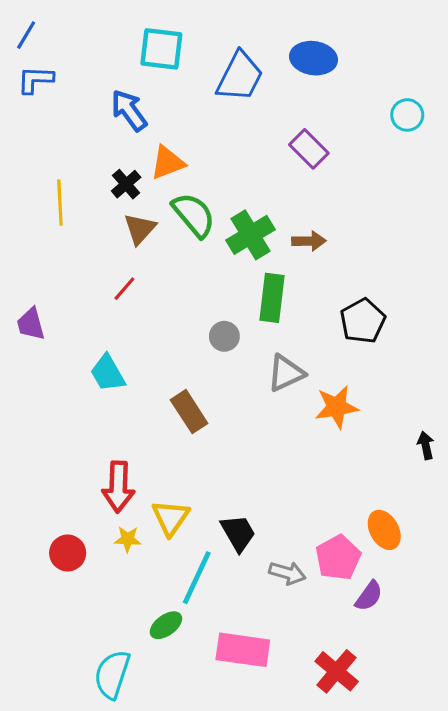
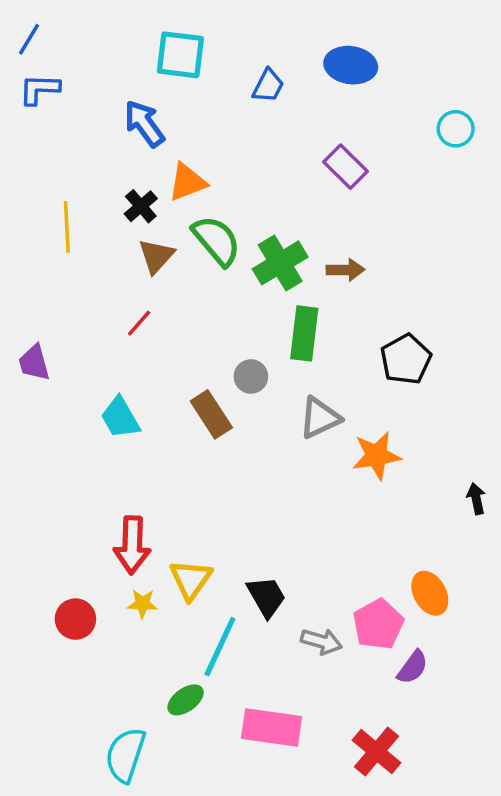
blue trapezoid: (240, 77) -> (268, 86), size x0.6
brown rectangle: (189, 412) -> (211, 414), moved

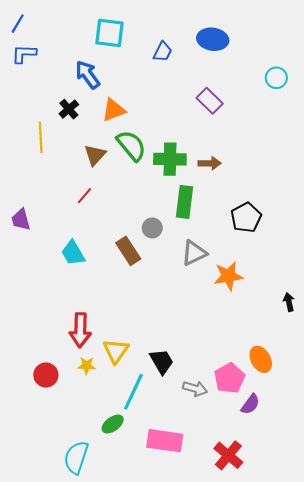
black cross: (141, 206) -> (69, 109), moved
green cross: (280, 263) -> (170, 159), turned 32

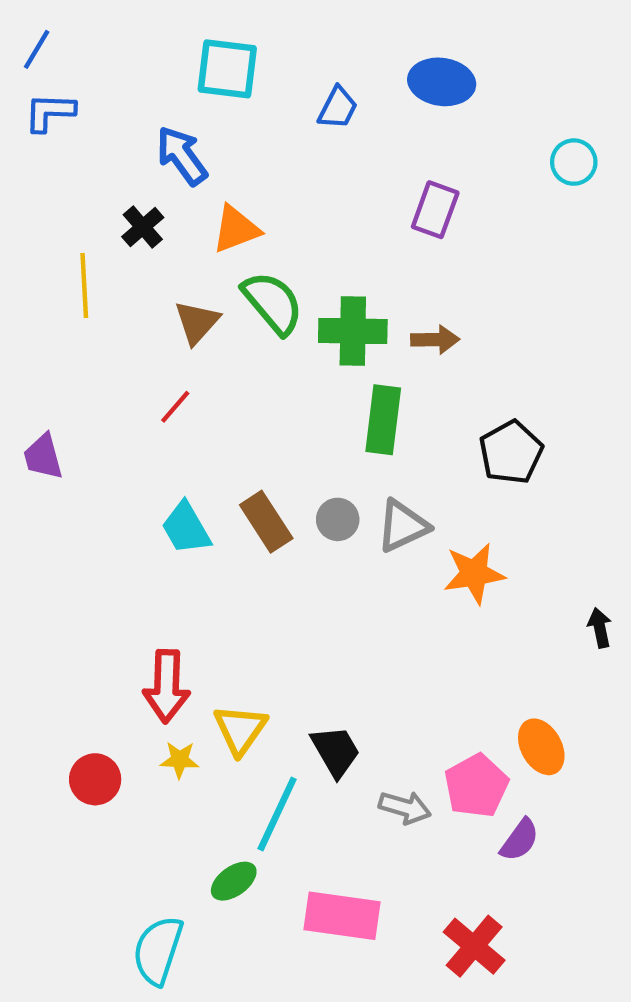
purple rectangle: (210, 101) -> (435, 210), turned 65
gray circle: (152, 228) -> (338, 519), moved
cyan trapezoid: (73, 253) -> (186, 528), moved

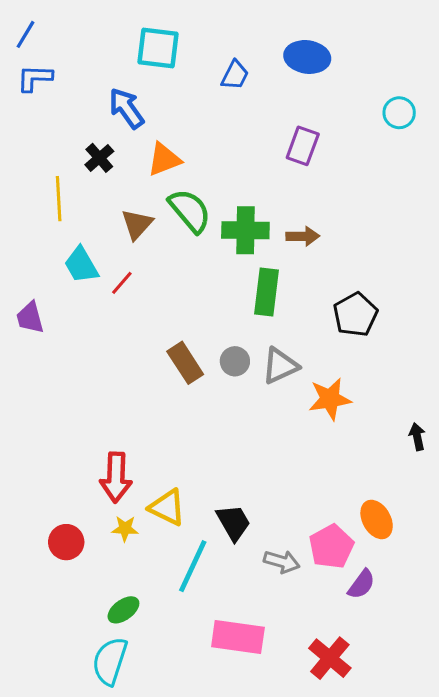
cyan trapezoid: (186, 528) -> (81, 265), moved
yellow triangle: (240, 730) -> (167, 507), turned -39
green ellipse: (234, 881) -> (123, 610), moved

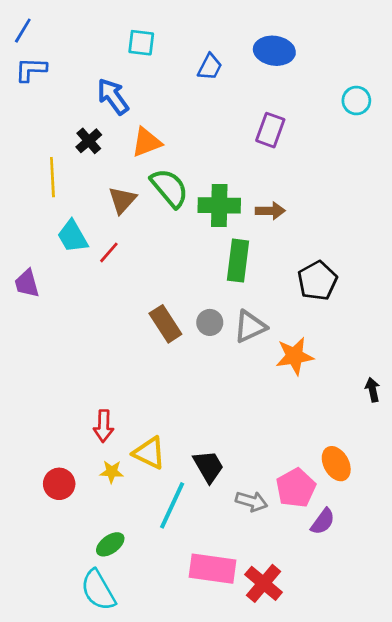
cyan square: (158, 48) -> (141, 43), size x0.7
red arrow: (116, 477) -> (104, 426), size x0.7
red cross: (330, 658) -> (264, 583), moved
cyan semicircle: (110, 661) -> (98, 590), turned -48

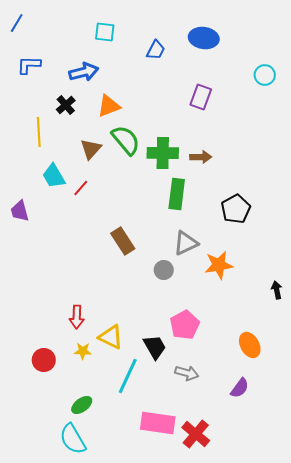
blue L-shape: (31, 70) -> (29, 65), moved
blue arrow: (113, 96) -> (84, 72), turned 112
gray circle: (210, 322) -> (164, 270), moved
pink pentagon: (296, 488) -> (185, 325), moved

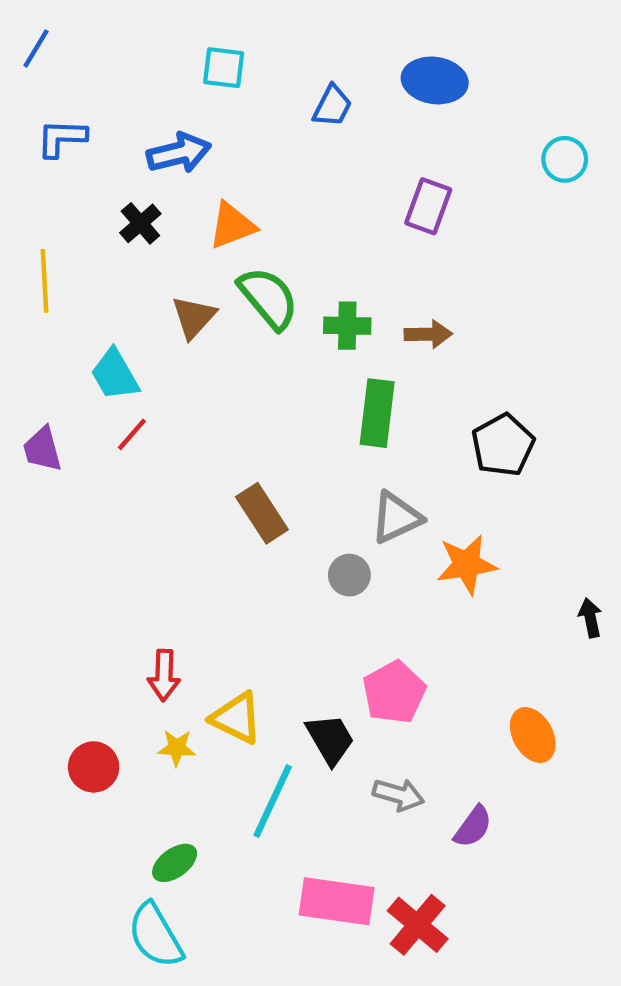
yellow line: (39, 132) -> (45, 281), moved
green cross: (163, 153) -> (347, 326), size x0.7
red line: (81, 188) -> (132, 434), moved
purple semicircle: (240, 388) -> (473, 827), moved

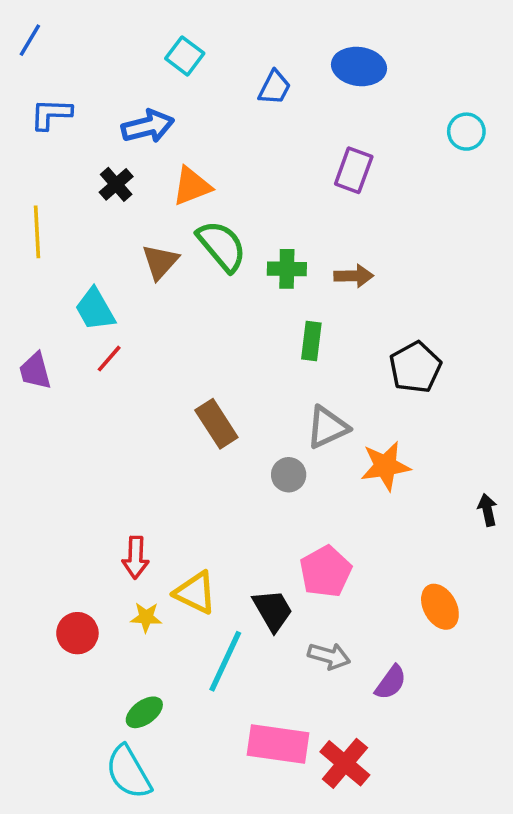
cyan square: (224, 68) -> (185, 56), turned 30
green rectangle: (377, 413) -> (311, 341), size x0.7

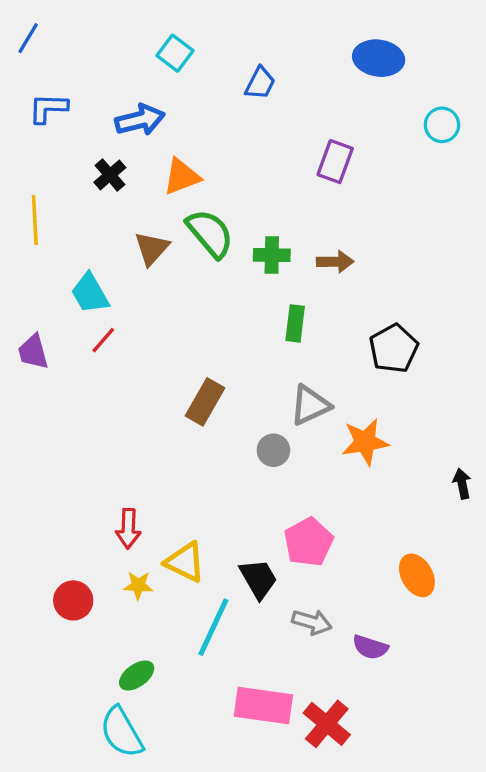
blue ellipse: (359, 66) -> (379, 58), moved
brown rectangle: (216, 424) -> (205, 402), turned 63
purple semicircle: (391, 682) -> (370, 647), turned 72

